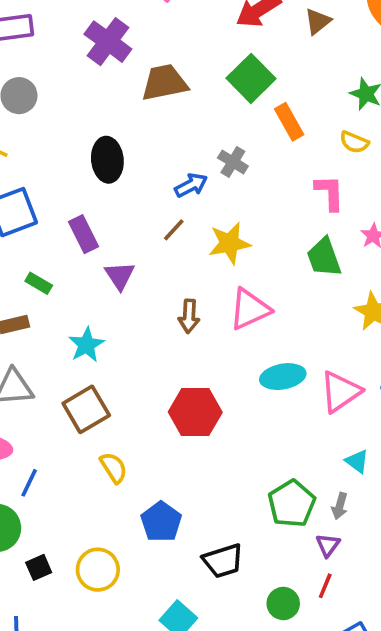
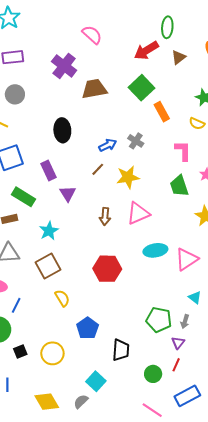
gray cross: (233, 162) -> (136, 141), moved
green rectangle: (39, 283) -> (24, 197), size x1.6
green pentagon: (292, 504) -> (159, 320), turned -30
black trapezoid: (223, 561) -> (121, 350), turned -70

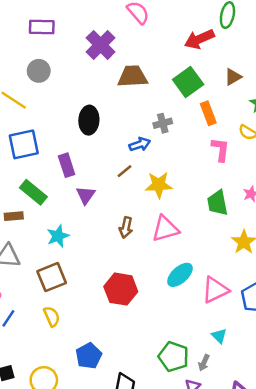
brown triangle: (179, 57) -> (233, 77), moved
gray cross: (136, 141) -> (163, 123), moved, turned 35
pink L-shape: (183, 151) -> (221, 149), moved
cyan ellipse: (155, 250) -> (180, 275), turned -40
yellow semicircle: (62, 298) -> (52, 317), moved

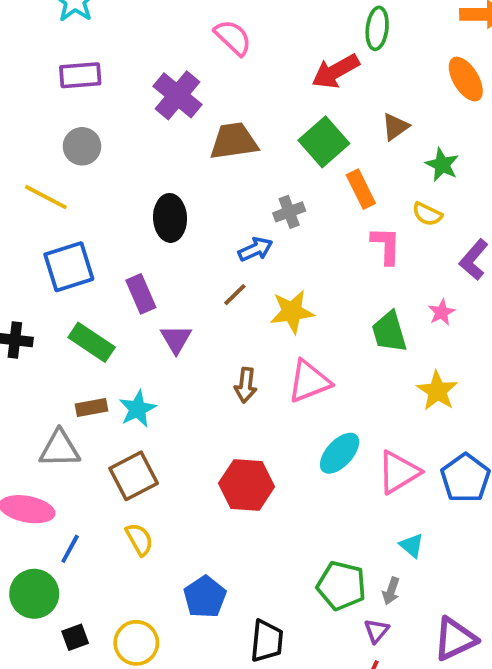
brown rectangle: (14, 216) -> (92, 407), moved

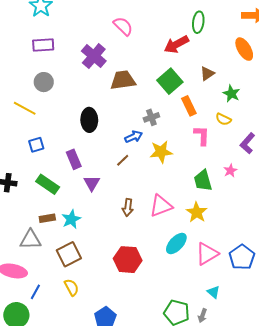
blue square: (69, 267) -> (36, 145), size x0.6
yellow star: (292, 312) -> (161, 152), moved
yellow star: (437, 391) -> (197, 212), moved

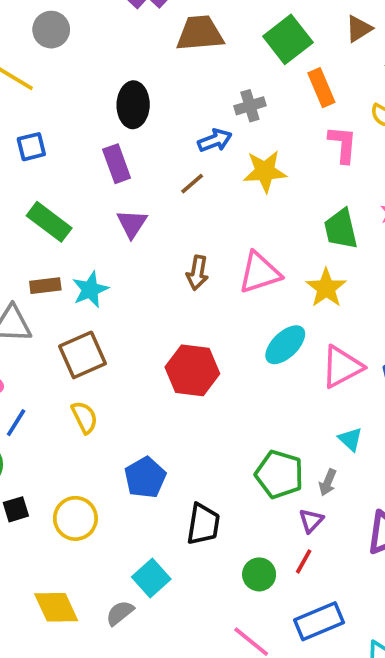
purple rectangle: (74, 159) -> (117, 164), moved

